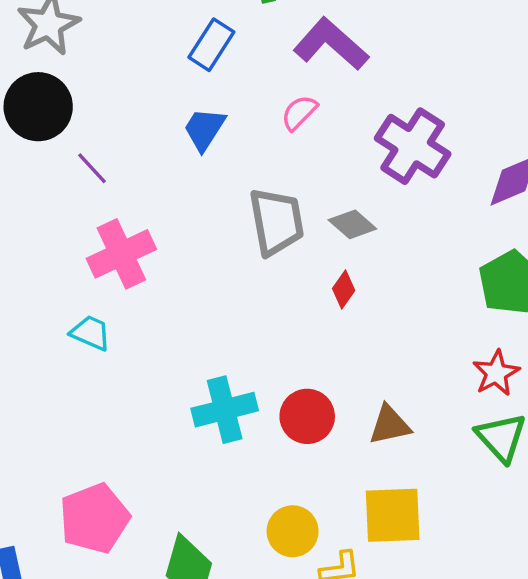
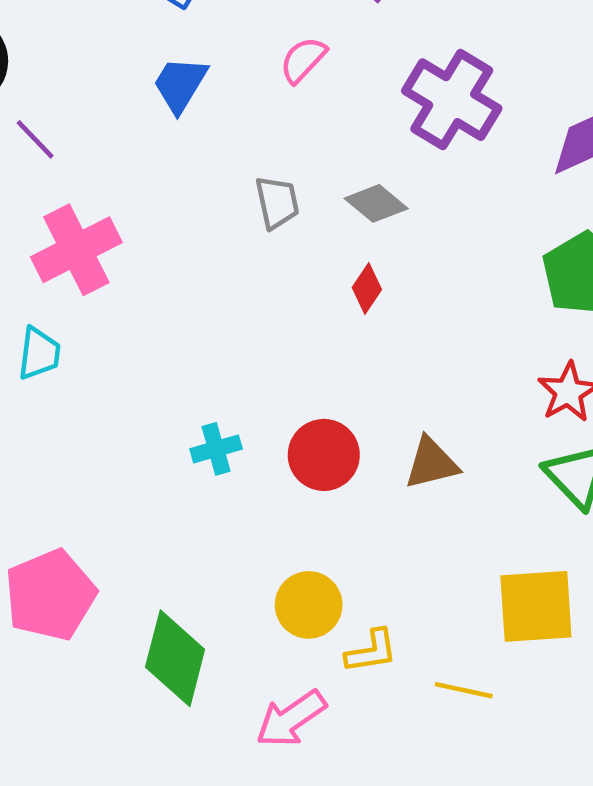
gray trapezoid: (276, 222) -> (277, 202), size x0.6
cyan trapezoid: (91, 333) -> (39, 353), turned 75
cyan cross: (225, 410) -> (216, 449), size x0.6
yellow square: (393, 515) -> (536, 606), moved

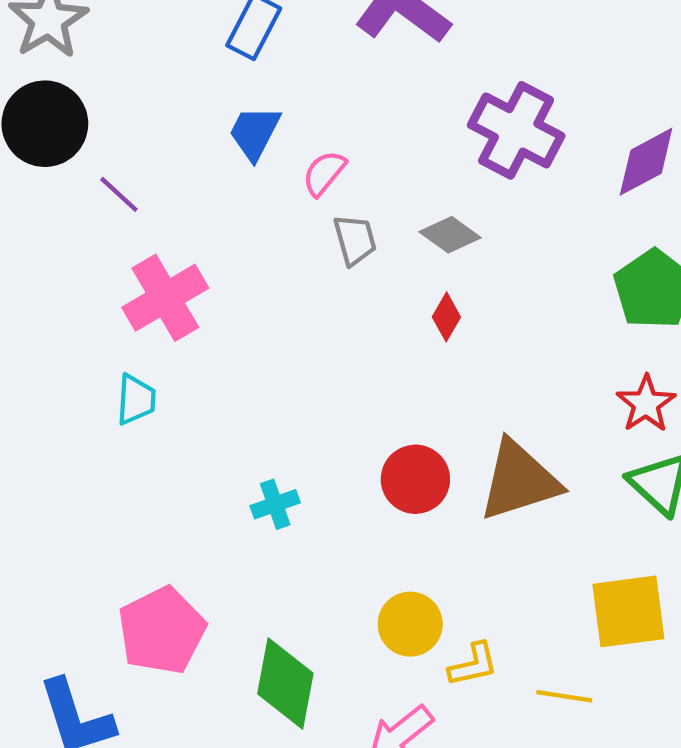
pink semicircle: (303, 60) -> (324, 173), moved
cyan cross: (216, 449) -> (275, 504), moved
brown triangle: (431, 463) -> (519, 481), size x1.6

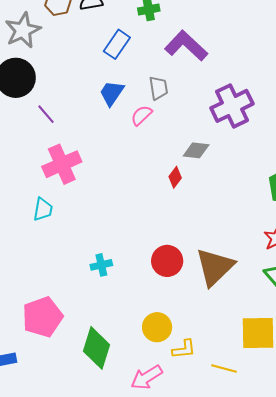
purple cross: (516, 130) -> (232, 106), turned 30
gray diamond: (450, 235) -> (196, 150), turned -36
gray trapezoid: (355, 240) -> (158, 88), moved
red diamond: (446, 317) -> (175, 177), moved
brown triangle: (519, 481) -> (215, 267), turned -33

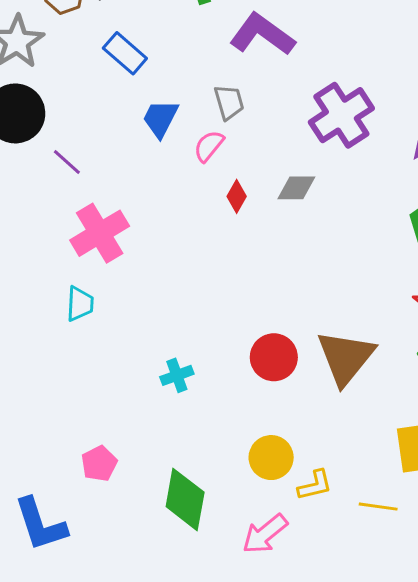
blue rectangle: (117, 44) -> (125, 53), moved, turned -76
red diamond: (175, 177) -> (237, 196), moved
pink pentagon: (42, 317) -> (99, 464), size x0.6

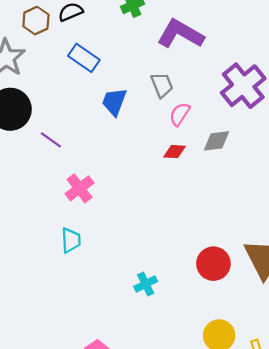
pink semicircle: (209, 146) -> (180, 114), moved
red diamond: (237, 196) -> (175, 152), turned 70
pink cross: (100, 233) -> (80, 188), size x0.7

